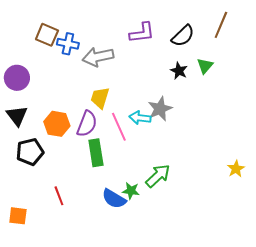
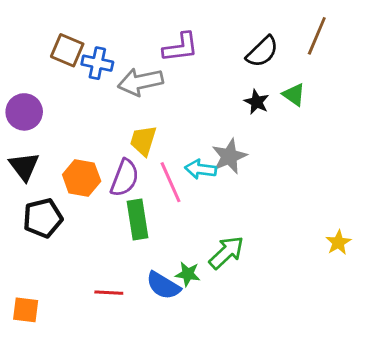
purple L-shape: (142, 33) -> (181, 47), moved
green triangle: (205, 66) -> (294, 95), turned -36
red line: (59, 196) -> (109, 293), moved, turned -66

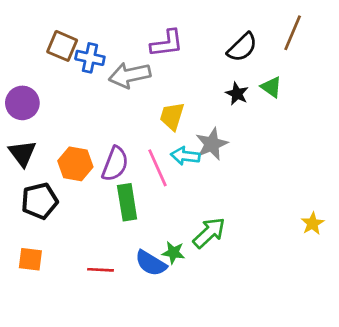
yellow trapezoid: (143, 141) -> (172, 116), moved
orange square: (26, 310) -> (30, 259), moved

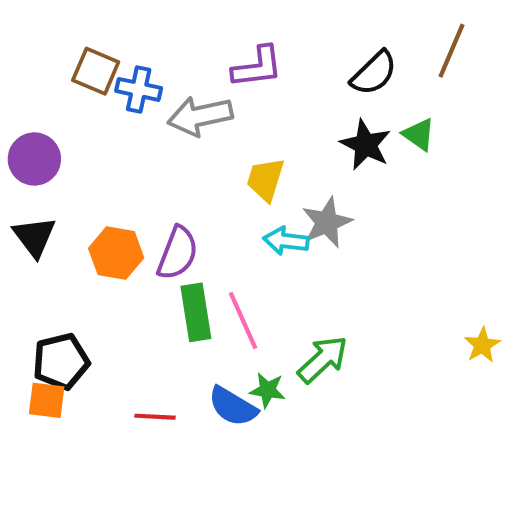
black star: (237, 94) -> (366, 145), size x1.4
pink line: (157, 168) -> (243, 321), moved
black pentagon: (40, 201) -> (61, 361), moved

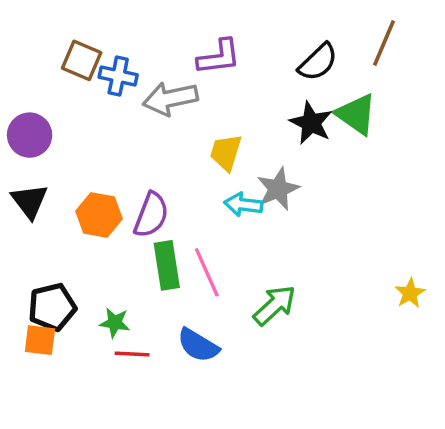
green triangle: (419, 134) -> (356, 114), size x1.5
green star: (267, 390) -> (115, 323), moved

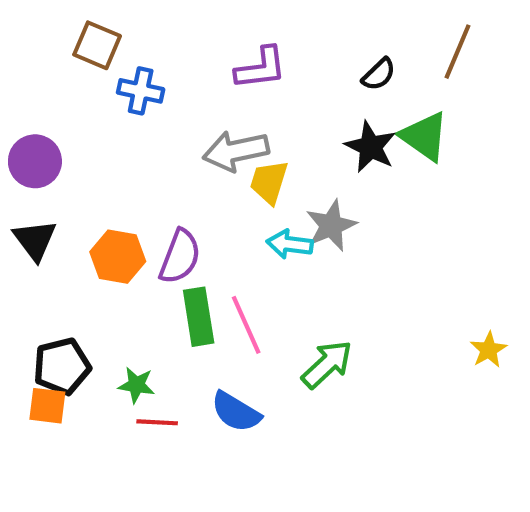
brown square: (82, 60) -> (97, 45), moved
black semicircle: (318, 62) -> (379, 74), size x0.7
gray arrow: (170, 99) -> (236, 151), moved

